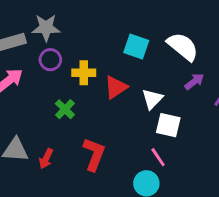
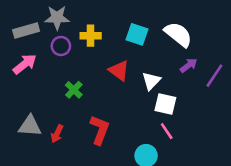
yellow cross: (84, 73) -> (91, 36), moved
red triangle: (116, 87) -> (119, 71), turned -50
pink line: (158, 157) -> (167, 131), moved

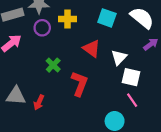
red L-shape: (100, 130) -> (79, 84), moved

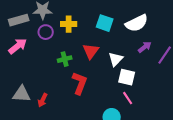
white semicircle: (142, 18) -> (137, 23), turned 115
red triangle: (92, 49) -> (91, 51), turned 30
green cross: (53, 65) -> (65, 59), moved, turned 32

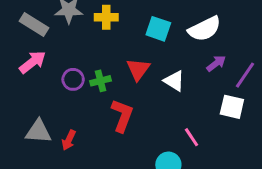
gray rectangle: (19, 20) -> (34, 24), turned 48
yellow cross: (69, 24) -> (106, 17), moved
purple circle: (46, 32) -> (73, 79), moved
white triangle: (116, 59) -> (174, 81), turned -42
white square: (127, 77) -> (232, 107), moved

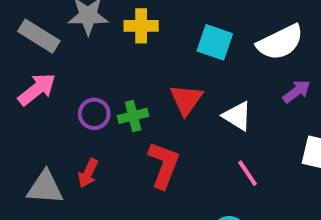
pink line: (192, 137) -> (248, 173), moved
red arrow: (69, 140) -> (88, 173), moved

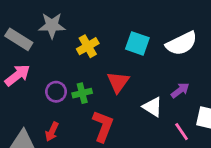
yellow cross: (141, 26) -> (88, 46), moved, turned -30
purple arrow: (297, 91) -> (180, 90), moved
white triangle: (237, 116) -> (153, 107), moved
pink line: (248, 173) -> (182, 132), moved

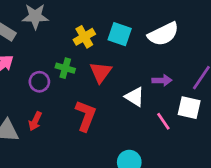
yellow cross: (88, 46) -> (84, 37), moved
purple arrow: (180, 90) -> (162, 80), turned 36
green cross: (82, 93) -> (65, 68), moved, turned 30

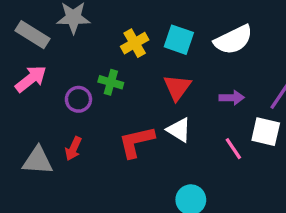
red triangle: (101, 72) -> (177, 87), moved
white triangle: (135, 97) -> (179, 130), moved
red L-shape: (86, 116) -> (136, 142), turned -124

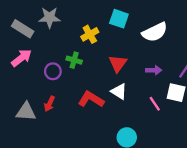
cyan square: (179, 40) -> (119, 19), moved
red L-shape: (136, 142) -> (91, 99), turned 45

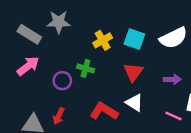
cyan square: (119, 19) -> (134, 39), moved
pink line: (155, 104) -> (173, 116), turned -32

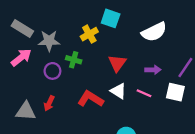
gray star: (59, 22) -> (49, 41), moved
cyan square: (134, 39) -> (111, 18), moved
pink line: (173, 116) -> (144, 93), moved

